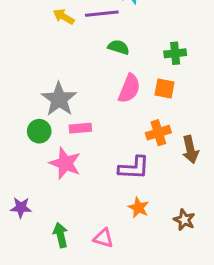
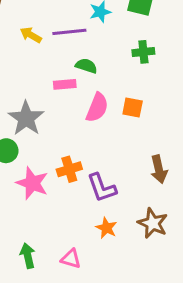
green cross: (175, 53) -> (143, 52), moved
pink rectangle: (80, 128) -> (65, 84), moved
orange cross: (158, 133) -> (69, 169), moved
purple L-shape: (134, 168) -> (102, 188), turned 68
brown star: (184, 220) -> (153, 223), moved, size x1.4

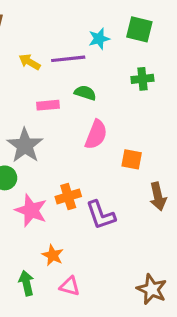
pink rectangle: (65, 84) -> (48, 105), moved
orange square: (133, 108) -> (132, 159), moved
brown star: (153, 223) -> (152, 289), moved
orange star: (106, 228) -> (53, 255), moved

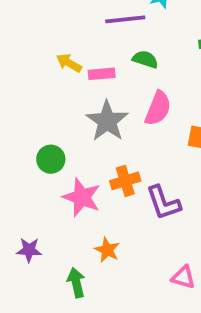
yellow arrow: (30, 62) -> (69, 63), moved
gray star: (25, 145) -> (107, 121), moved
pink triangle: (70, 286) -> (183, 277), moved

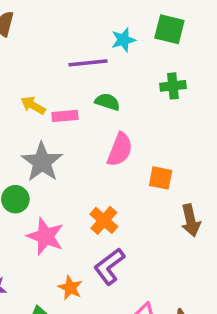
gray star: (107, 121) -> (42, 162), moved
orange cross: (125, 181) -> (104, 220), moved, turned -32
purple L-shape: (163, 203) -> (109, 266), moved, turned 72

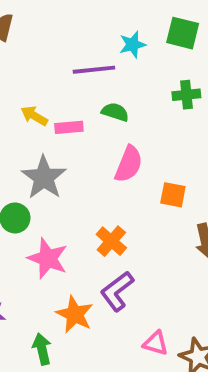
orange star: (70, 288) -> (75, 314), size x1.4

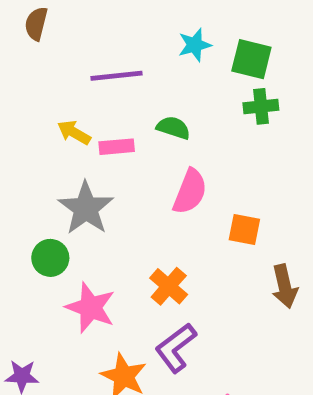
green square: (183, 33) -> (251, 59), moved
purple line: (94, 70) -> (117, 76), moved

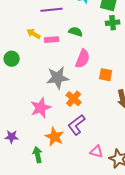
gray star: (86, 208) -> (58, 78), moved, turned 30
green circle: (50, 258) -> (12, 59), moved
pink star: (91, 308) -> (41, 108), turned 30

